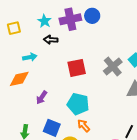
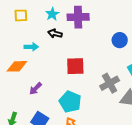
blue circle: (92, 16) -> (120, 40), moved
gray cross: (113, 67) -> (110, 83), moved

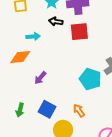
red square: (75, 66) -> (79, 32), moved
cyan pentagon: (70, 102) -> (90, 79), moved

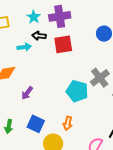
cyan arrow: (33, 37) -> (24, 47), moved
orange arrow: (79, 111) -> (68, 123), turned -128

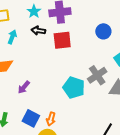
cyan arrow: (24, 47) -> (12, 37), moved, turned -64
orange arrow: (68, 123) -> (51, 119), moved

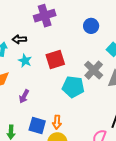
cyan star: (34, 11) -> (25, 61), moved
black arrow: (38, 31) -> (19, 39), moved
red square: (62, 40) -> (55, 59), moved

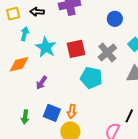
black arrow: (19, 39) -> (37, 12), moved
cyan star: (25, 61) -> (46, 47), size x1.5
gray cross: (94, 70) -> (107, 52), moved

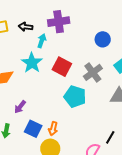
cyan arrow: (25, 34) -> (42, 41), moved
red square: (76, 49) -> (62, 67), turned 36
purple arrow: (41, 83) -> (20, 107), moved

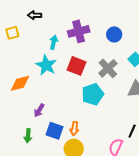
purple cross: (59, 22) -> (79, 31), moved
black arrow: (26, 27) -> (35, 15), moved
cyan pentagon: (75, 97) -> (93, 94), turned -30

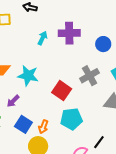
cyan star: (46, 65) -> (28, 76), moved, turned -30
red square: (76, 66) -> (62, 91), moved
cyan pentagon: (93, 94) -> (71, 119), moved

